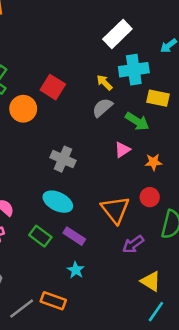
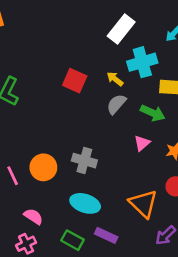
red square: (53, 87) -> (75, 81), moved
orange circle: (23, 109) -> (43, 167), moved

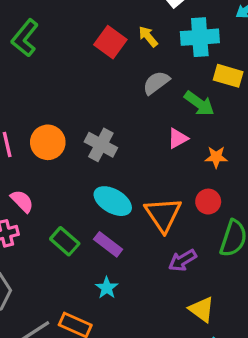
yellow arrow: (115, 79) -> (148, 36), moved
cyan ellipse: (85, 203) -> (113, 201), moved

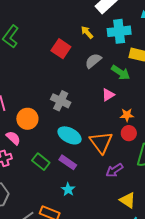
red square: (110, 42) -> (61, 49), moved
orange circle: (48, 142) -> (27, 119), moved
orange star: (216, 157) -> (127, 115), moved

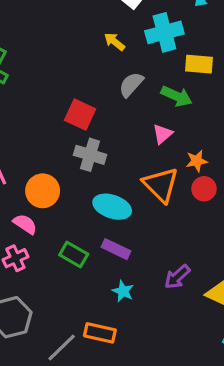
red square: (61, 49) -> (80, 115), moved
orange triangle: (101, 142) -> (161, 185), moved
purple arrow: (114, 170) -> (177, 277), moved

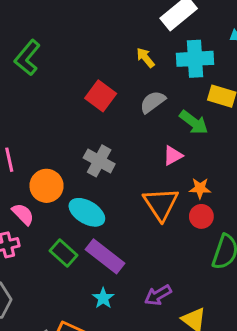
red square: (80, 115) -> (101, 96), moved
cyan ellipse: (112, 207) -> (87, 212), moved
purple rectangle: (116, 249) -> (105, 256), size x1.4

